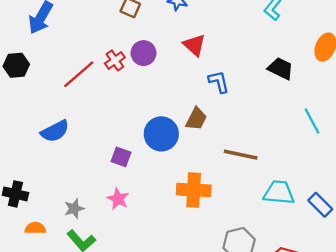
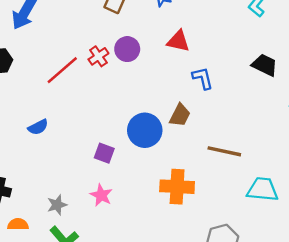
red triangle: (194, 45) -> (178, 41), turned -30
blue semicircle: (55, 131) -> (38, 127), size x0.7

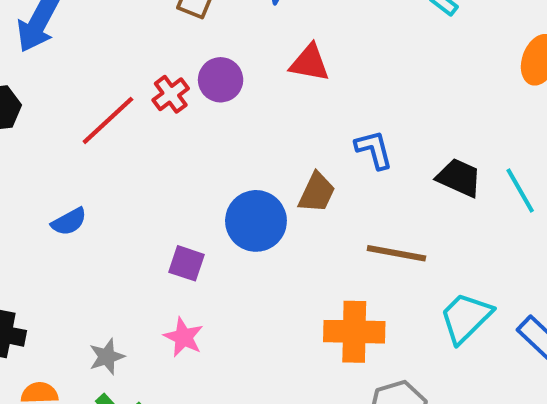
black trapezoid: (265, 65) -> (459, 178), moved
blue L-shape: (203, 78) -> (374, 150), moved
orange cross: (177, 187) -> (354, 332), moved
cyan trapezoid: (263, 189) -> (466, 318), turned -48

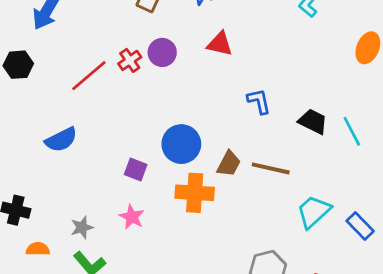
brown trapezoid: (317, 193) -> (229, 164), moved
blue semicircle: (69, 222) -> (61, 140), size x1.4
orange cross: (354, 332) -> (195, 193), moved

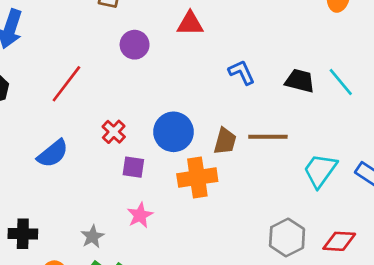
red cross: (130, 60) -> (114, 132), moved
pink star: (132, 217) -> (140, 215), turned 30

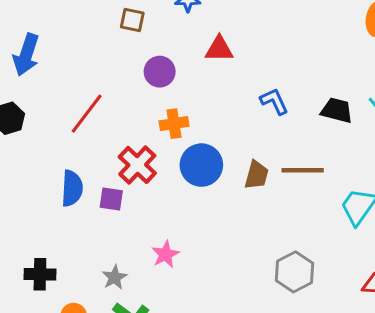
red cross: (114, 132) -> (137, 165), size x1.5
blue semicircle: (53, 154) -> (72, 188), turned -48
purple square: (133, 167) -> (111, 199), moved
orange cross: (197, 178) -> (174, 124), moved, size x0.7
gray hexagon: (287, 237) -> (294, 272), moved

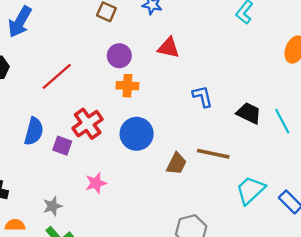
orange cross: (174, 124) -> (127, 86), moved
brown trapezoid: (257, 175) -> (176, 164), moved
pink star: (165, 254) -> (96, 183), moved

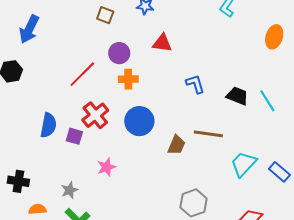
red line: (57, 76) -> (82, 74), moved

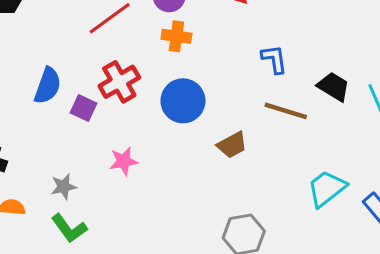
brown line: (208, 134) -> (286, 111), moved
brown trapezoid: (176, 145) -> (232, 145), turned 30

